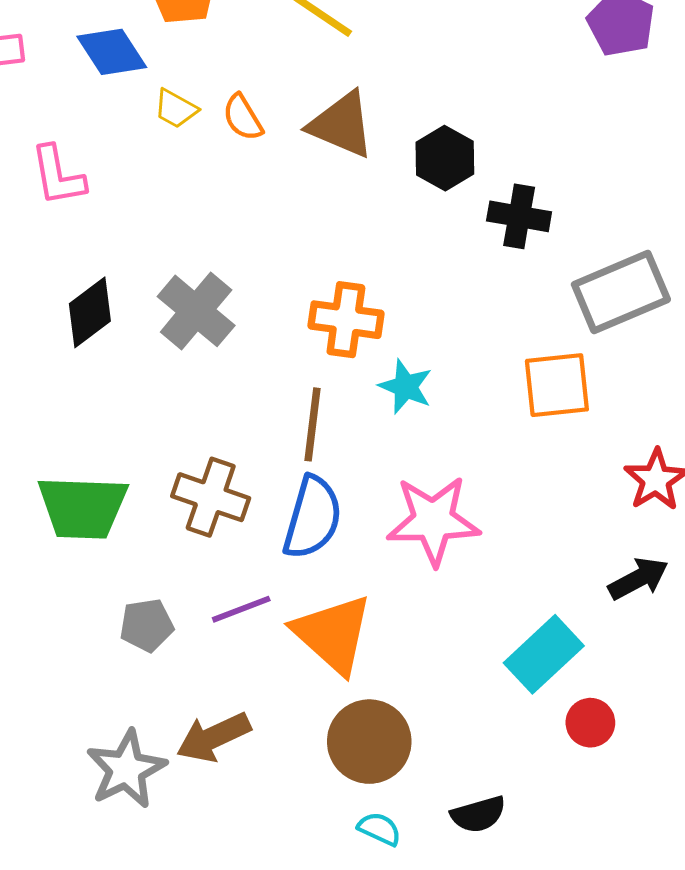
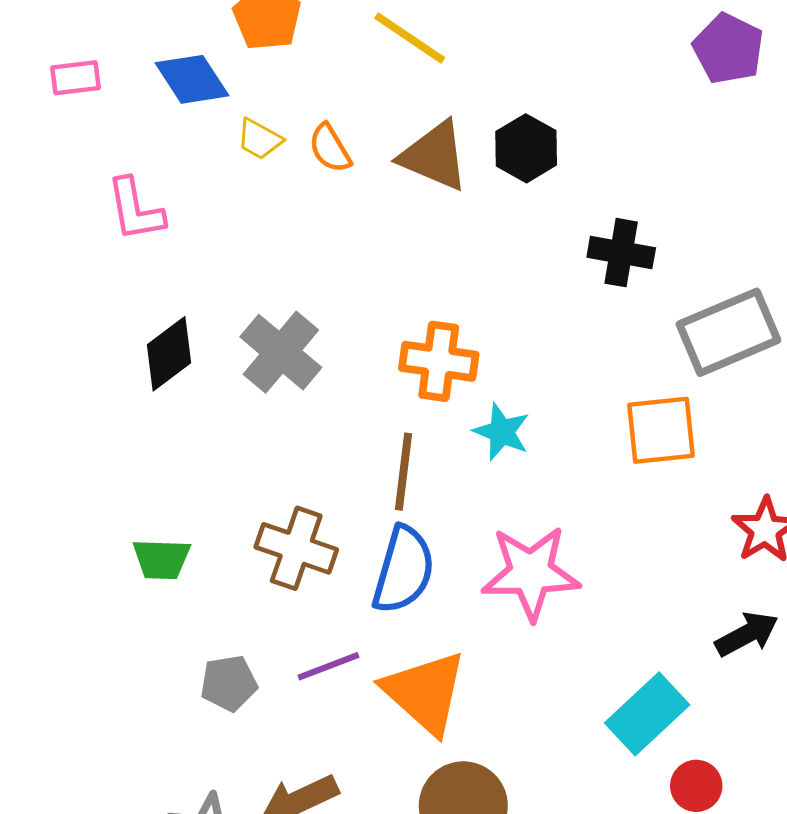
black hexagon: (445, 158) -> (526, 148), moved
green trapezoid: (83, 507) -> (161, 559), size x0.6

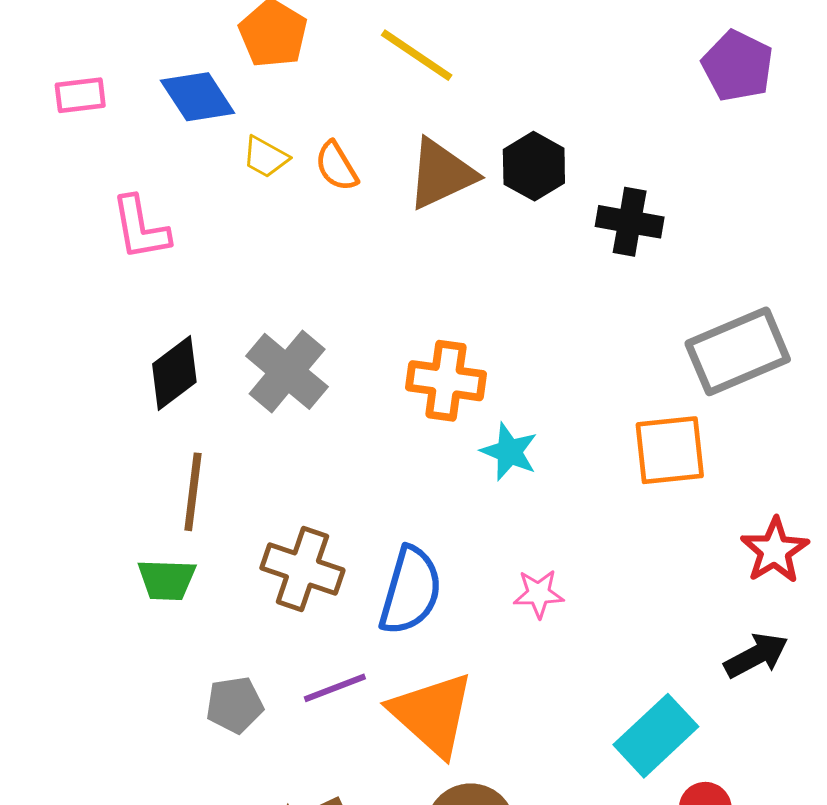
brown triangle: (434, 156) -> (441, 174), turned -48
black cross: (621, 253) -> (630, 222), moved
brown line: (404, 472) -> (193, 492), moved
pink star: (531, 573) -> (539, 594), size x0.5

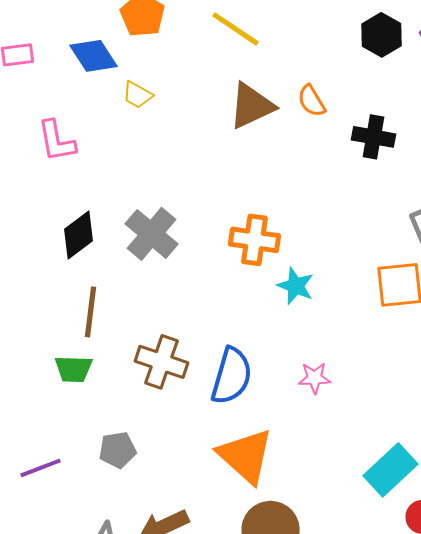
orange semicircle: (336, 166) -> (312, 101), moved
black hexagon: (534, 166) -> (382, 35), moved
purple line: (335, 688) -> (40, 468), moved

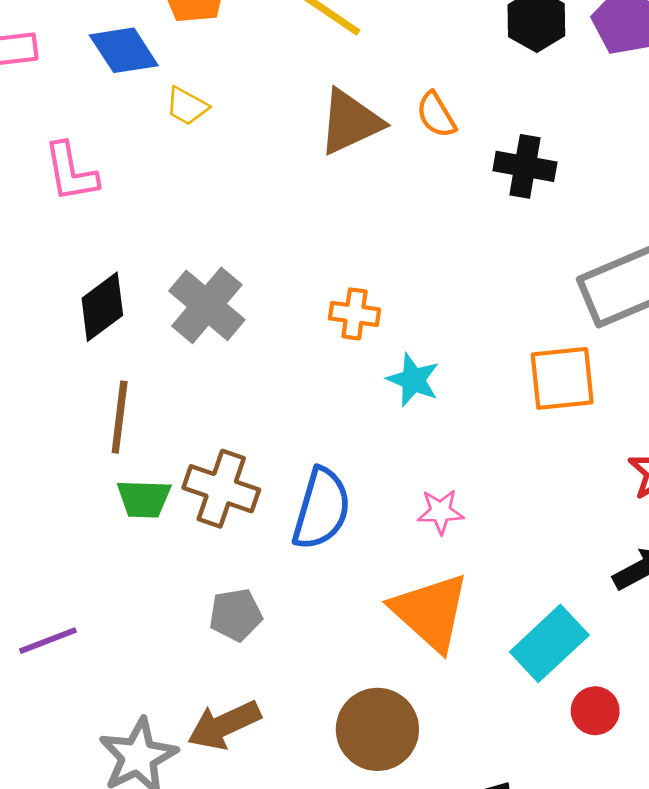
orange cross: (254, 240) -> (354, 314), size x0.7
green trapezoid: (74, 369) -> (144, 499), moved
gray pentagon: (118, 450) -> (236, 615), moved
orange triangle: (246, 456) -> (430, 612), moved

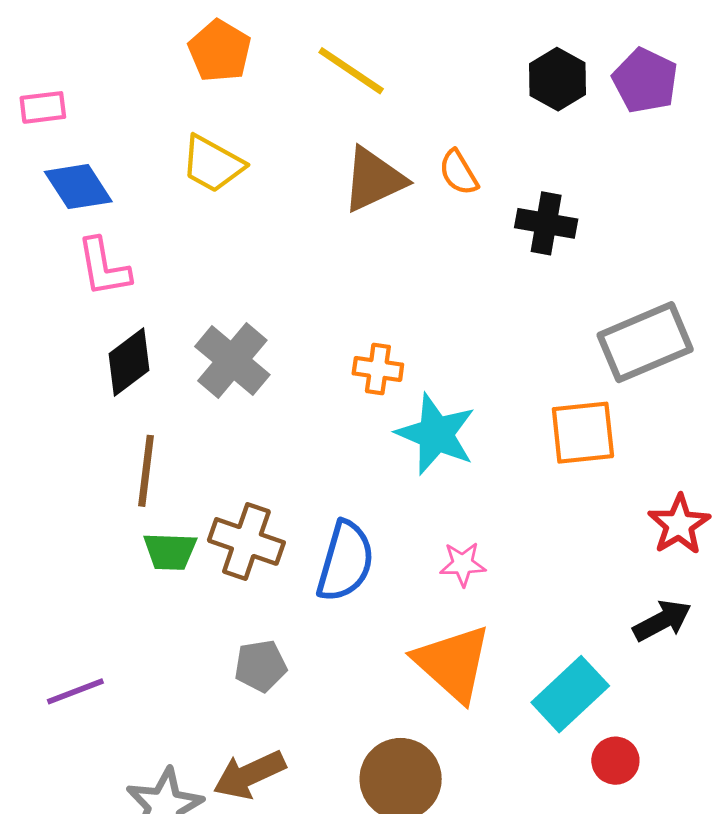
blue diamond: (124, 50) -> (78, 187), moved
yellow trapezoid: (187, 106) -> (212, 164), size x1.5
pink L-shape: (71, 172) -> (104, 267), moved
cyan star: (413, 380) -> (436, 434), size x1.5

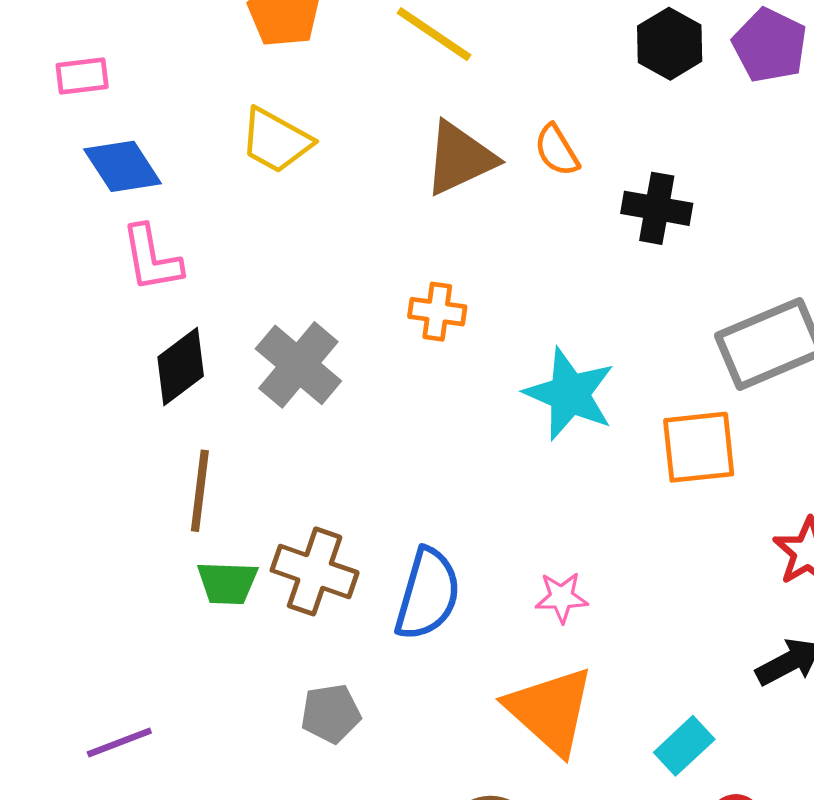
orange cross: (378, 369) -> (437, 312), moved
cyan star: (436, 434) -> (570, 394), moved
cyan rectangle: (570, 694) -> (684, 746), size x0.7

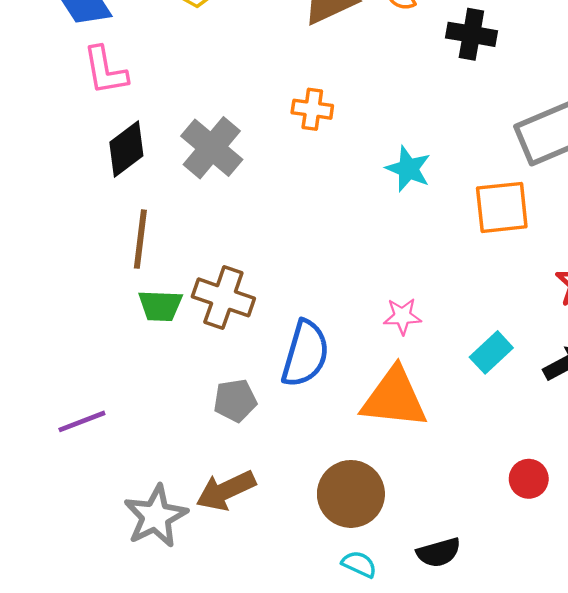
cyan star: (570, 394) -> (408, 169), size x0.7
blue semicircle: (428, 594) -> (305, 354), moved
orange triangle: (550, 710) -> (394, 398), turned -36
cyan rectangle: (684, 746) -> (491, 352), moved

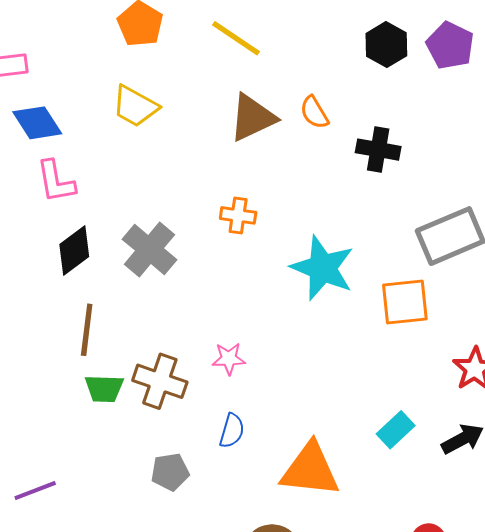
cyan star: (408, 169) -> (323, 268), size x1.6
pink star: (402, 316) -> (229, 359), moved
blue semicircle: (305, 354) -> (232, 431), size x0.6

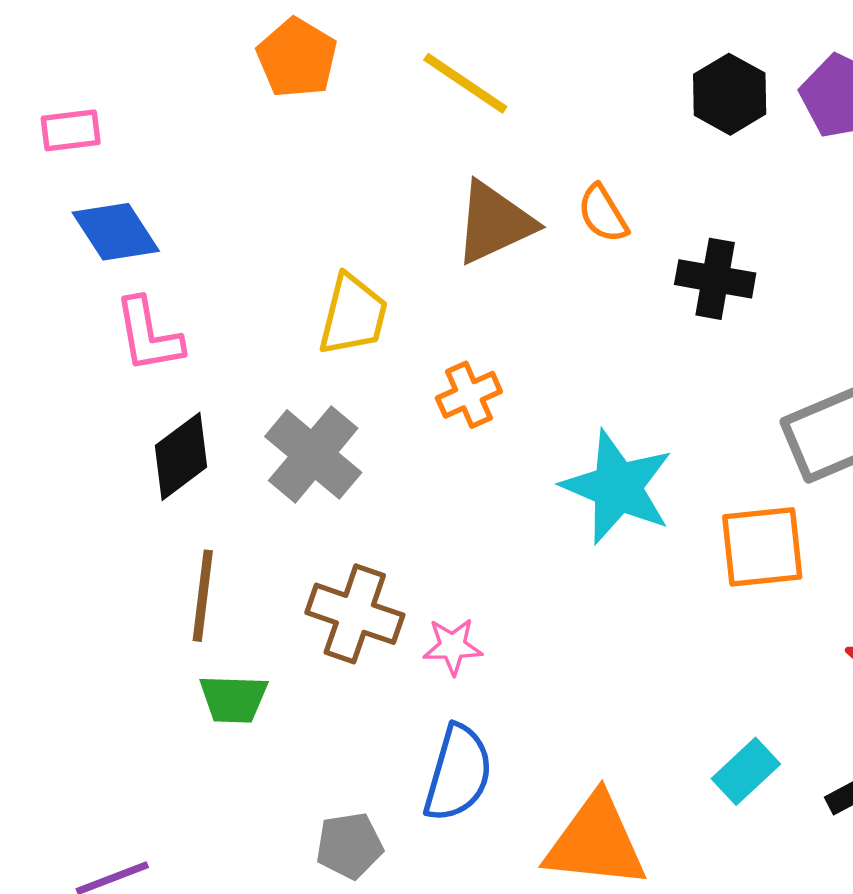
yellow trapezoid: (135, 106) -> (353, 315), moved, turned -105
orange cross: (238, 215) -> (469, 395), turned -32
brown cross: (160, 381) -> (355, 614), moved
blue semicircle: (232, 431) -> (458, 773), size x1.6

